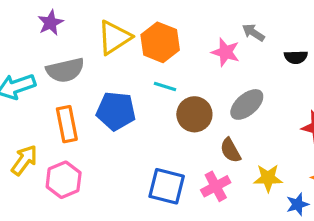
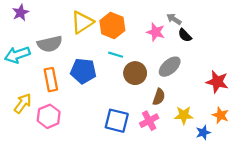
purple star: (50, 23) -> (21, 13), moved
black semicircle: (296, 57) -> (185, 35), moved, turned 48
brown semicircle: (230, 150) -> (159, 97), turned -133

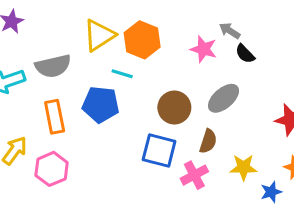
cyan line: (116, 55) -> (122, 74), moved
blue square: (117, 121) -> (159, 150), moved

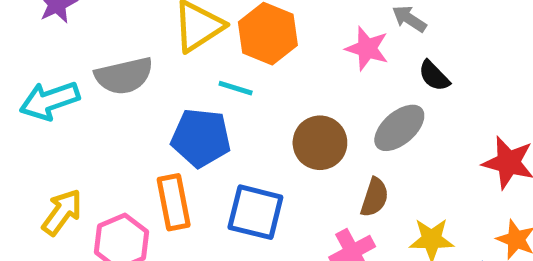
black semicircle: (245, 54) -> (434, 76), moved
orange rectangle: (55, 117) -> (174, 202), moved
blue square: (159, 150) -> (255, 212), moved

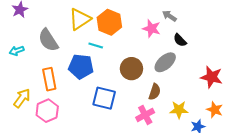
gray semicircle: (124, 76) -> (48, 40), turned 70
cyan arrow: (50, 101) -> (17, 51), size x0.6
orange rectangle: (174, 202) -> (49, 79), moved

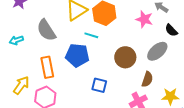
blue square: (104, 98) -> (99, 85), size x0.7

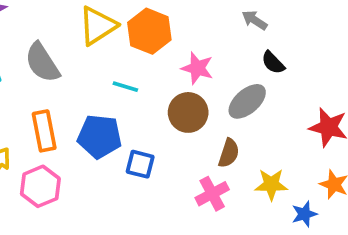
pink star: (144, 19) -> (197, 68), moved
cyan line: (91, 35) -> (125, 87), moved
blue pentagon: (77, 55) -> (100, 136), moved

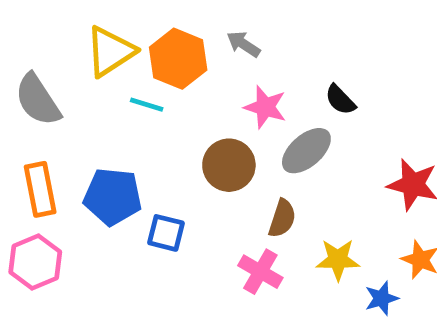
gray arrow: (255, 20) -> (243, 44), moved
pink star: (197, 68) -> (265, 107), moved
cyan line: (125, 87) -> (147, 105), moved
pink cross: (212, 194) -> (260, 272), turned -32

